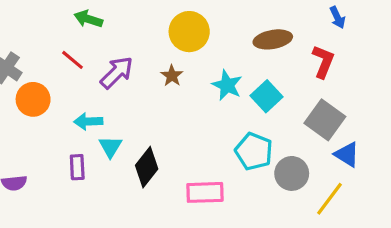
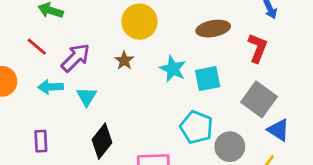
cyan square: (266, 96) -> (208, 79), turned 32
cyan arrow: (88, 121) -> (51, 87), moved
cyan triangle: (110, 147) -> (87, 97), moved

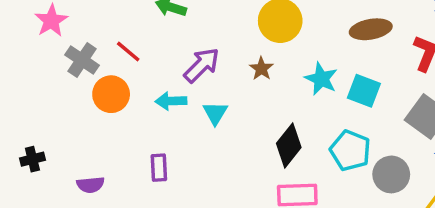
red line: (37, 47) -> (128, 51), moved
cyan square: (208, 79) -> (364, 91), turned 32
black diamond: (102, 141) -> (289, 145), moved

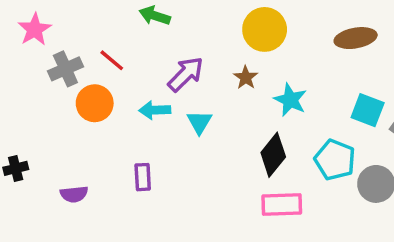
gray cross: (82, 60) -> (65, 69), turned 32
cyan star: (321, 79) -> (290, 100), moved
cyan square: (364, 91) -> (368, 110), moved

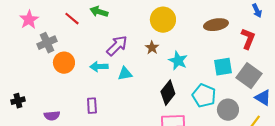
red line: (112, 60) -> (72, 19), moved
cyan square: (368, 110) -> (223, 67), turned -30
cyan triangle: (199, 122) -> (125, 74), turned 49

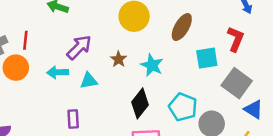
red line: (72, 19) -> (25, 40), moved, turned 56
brown ellipse: (216, 25) -> (182, 27), moved, turned -50
brown star: (152, 48) -> (119, 59), moved
cyan square: (223, 67) -> (207, 58), moved
purple rectangle: (92, 106) -> (73, 119), moved

